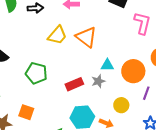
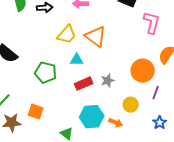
cyan triangle: (107, 65) -> (77, 60), moved

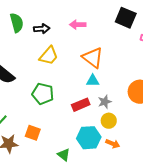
yellow trapezoid: (67, 35) -> (49, 56), moved
cyan triangle: (77, 60) -> (93, 81), moved
yellow circle: (131, 105) -> (109, 121), moved

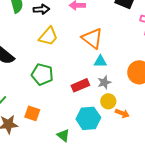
cyan triangle: (93, 81) -> (100, 61), moved
orange arrow: (113, 144) -> (122, 113), moved

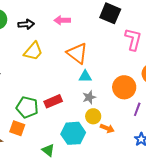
green pentagon: (42, 74) -> (27, 107), moved
red rectangle: (80, 85) -> (53, 101), moved

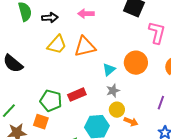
orange triangle: (77, 53) -> (85, 47), moved, turned -50
cyan triangle: (85, 76) -> (109, 70), turned -40
orange circle: (124, 87) -> (136, 63), moved

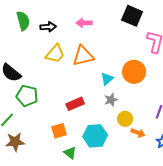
green pentagon: (51, 101) -> (27, 96), moved
yellow circle: (117, 110) -> (125, 119), moved
orange square: (41, 122) -> (59, 131), moved, turned -35
orange arrow: (131, 122) -> (138, 133), moved

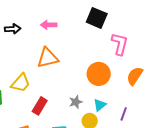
yellow trapezoid: (55, 54) -> (21, 83), moved
cyan triangle: (107, 79) -> (100, 105), moved
red rectangle: (75, 104) -> (40, 106), turned -36

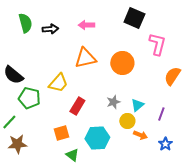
orange circle: (99, 74) -> (122, 63), moved

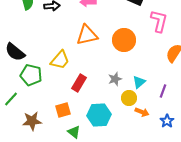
brown star: (17, 144) -> (32, 121), moved

